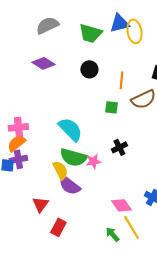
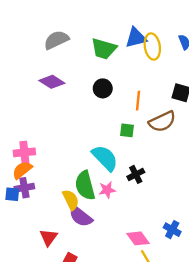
cyan semicircle: (70, 129) -> (105, 158), moved
green semicircle: (73, 157) -> (85, 185), turned 60

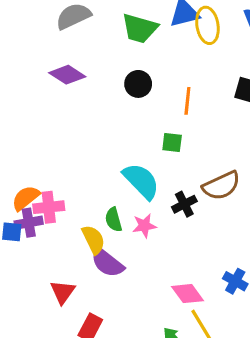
brown semicircle: (162, 122) -> (221, 186), moved
pink cross: (24, 152) -> (49, 207), moved
green semicircle: (85, 185) -> (113, 220), size x0.6

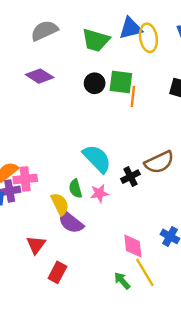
green square: (172, 142) -> (121, 82), moved, size x1.5
pink diamond: (187, 294) -> (133, 246), turned 30

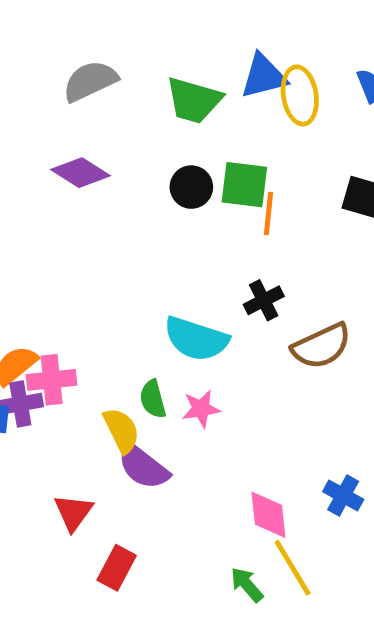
cyan semicircle: (97, 159) -> (196, 339), turned 152
black cross: (130, 177) -> (264, 300), moved

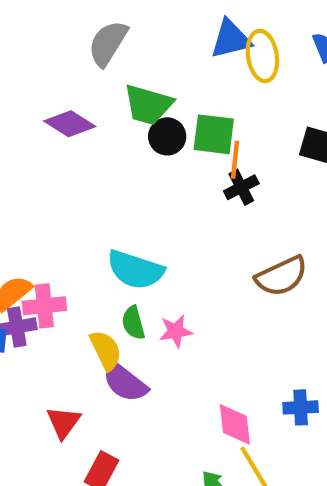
gray semicircle: (90, 81) -> (108, 43), moved, turned -33
green trapezoid: (194, 100) -> (148, 105), moved
black cross: (264, 300) -> (241, 187), moved
cyan semicircle: (196, 339) -> (135, 270), moved
blue cross: (343, 495) -> (301, 407), turned -32

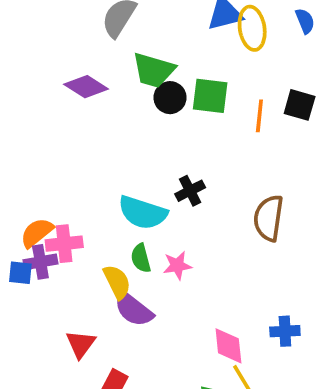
orange line: (235, 160) -> (259, 116), moved
black cross: (241, 187) -> (190, 191), moved
brown semicircle: (281, 276) -> (269, 218), turned 123

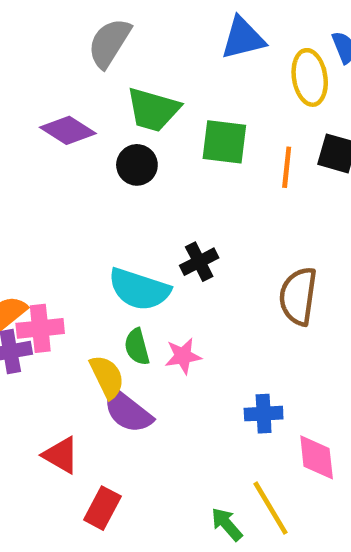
yellow ellipse: (252, 28) -> (310, 77), moved
black circle: (170, 98) -> (137, 165), moved
blue cross: (285, 331) -> (264, 414), moved
red triangle: (81, 344) -> (61, 455), turned -36
pink diamond: (228, 346) -> (317, 457), moved

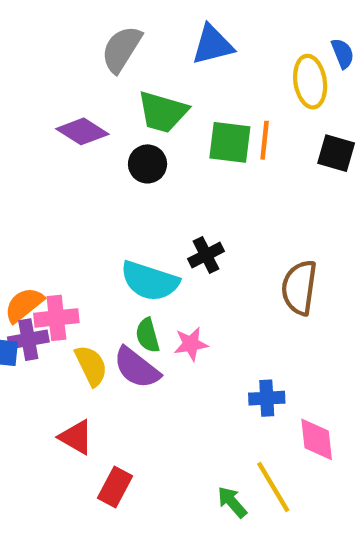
blue triangle: (243, 38) -> (213, 45), moved
orange line: (287, 167) -> (265, 140), moved
yellow semicircle: (107, 377) -> (91, 366), moved
purple semicircle: (128, 411) -> (137, 368), moved

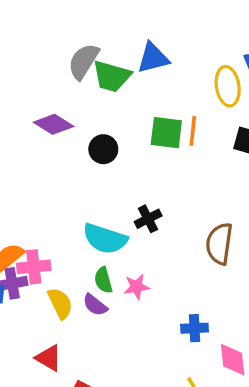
green trapezoid: (163, 112) -> (112, 76), moved
purple semicircle: (137, 368) -> (95, 305), size x0.7

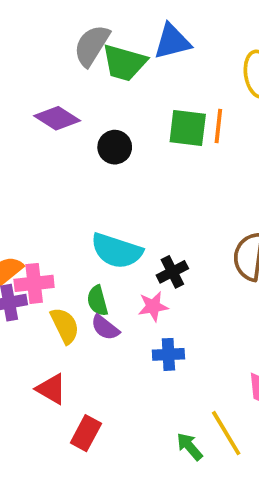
black cross: (148, 219) -> (172, 272), moved
green semicircle: (103, 280) -> (97, 301), moved
blue cross: (194, 328) -> (168, 354), moved

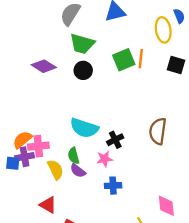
green trapezoid: (124, 63) -> (82, 44), moved
purple diamond: (57, 118) -> (44, 66), moved
green square: (188, 128) -> (124, 60), turned -30

